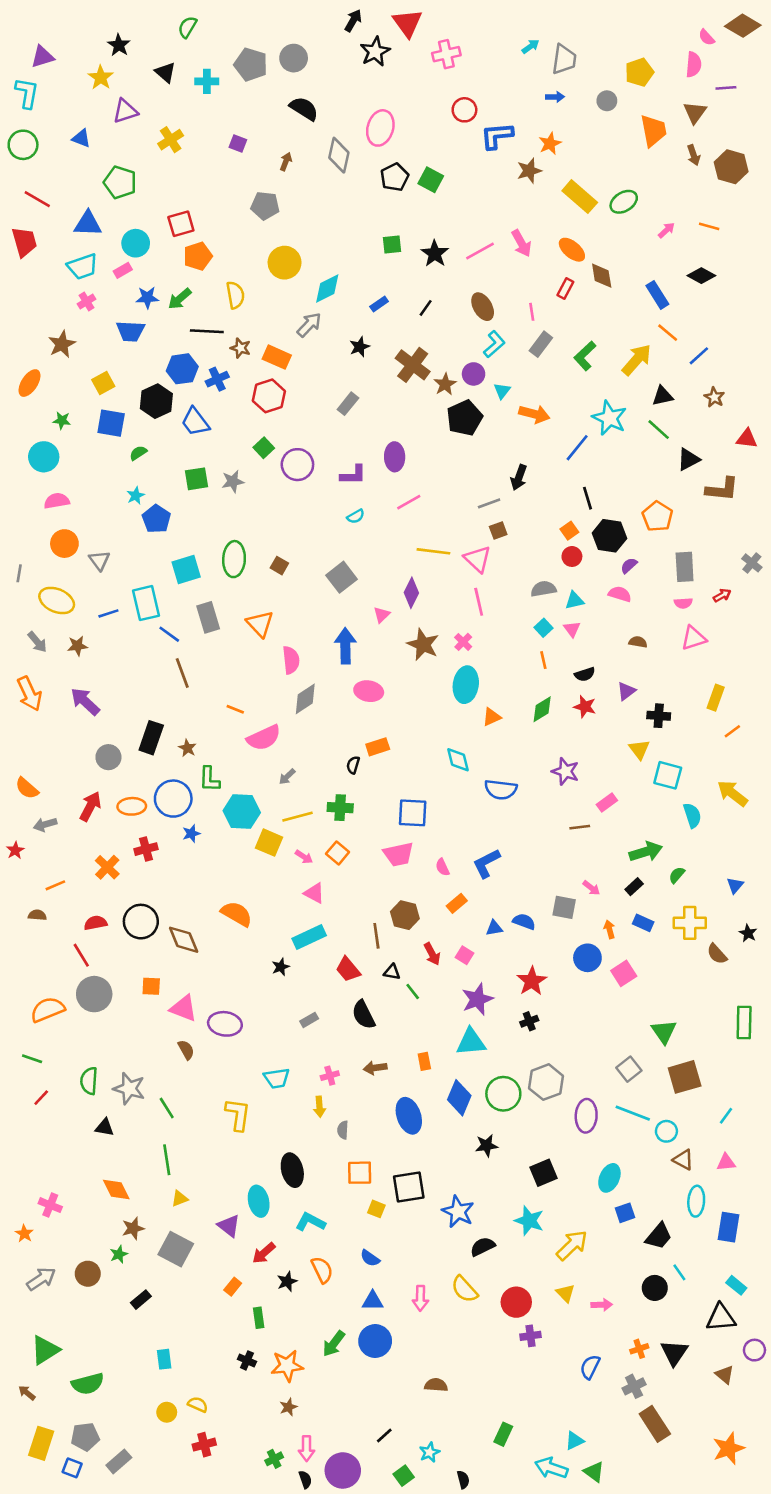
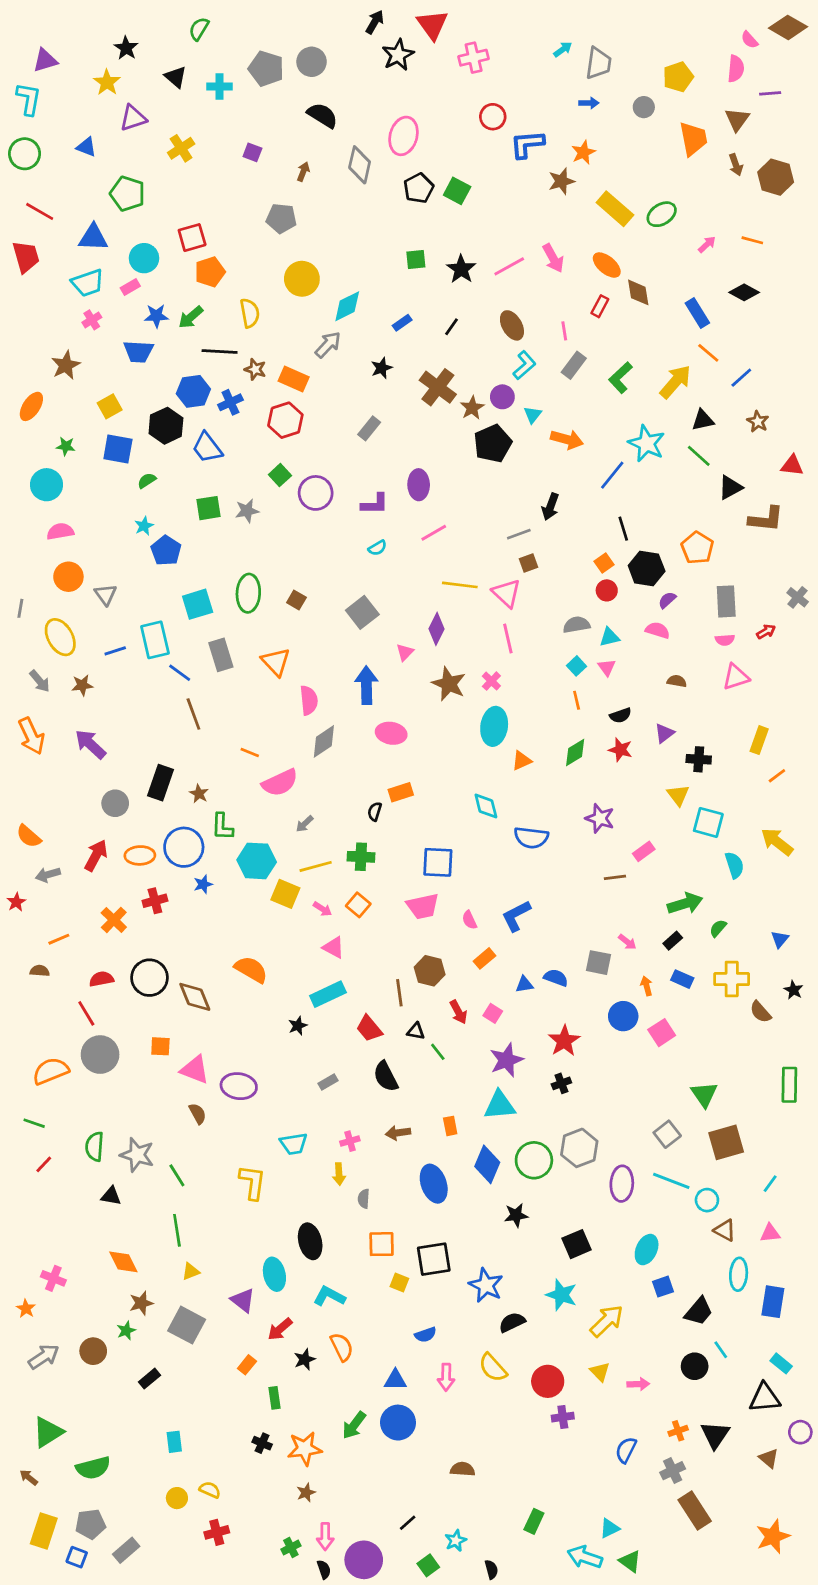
yellow ellipse: (57, 601) -> (60, 637), turned 36
blue semicircle: (370, 1258) -> (425, 1335), moved, turned -54

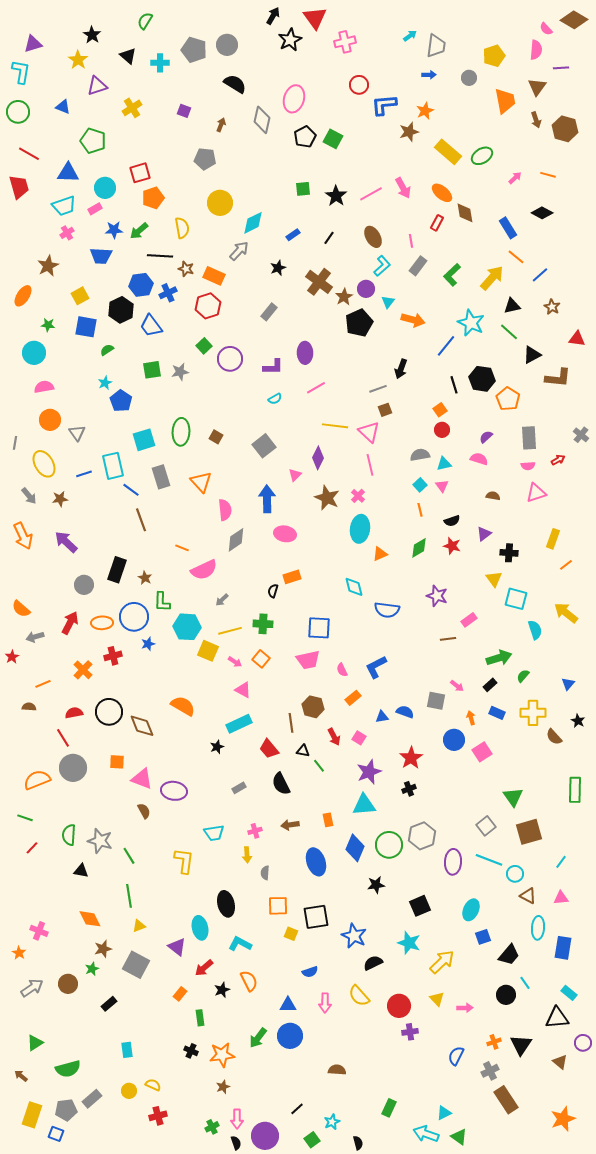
black hexagon: (647, 568) -> (482, 379), moved
green triangle: (48, 1432) -> (35, 1043), size x0.7
gray rectangle: (126, 1550) -> (92, 1099), moved

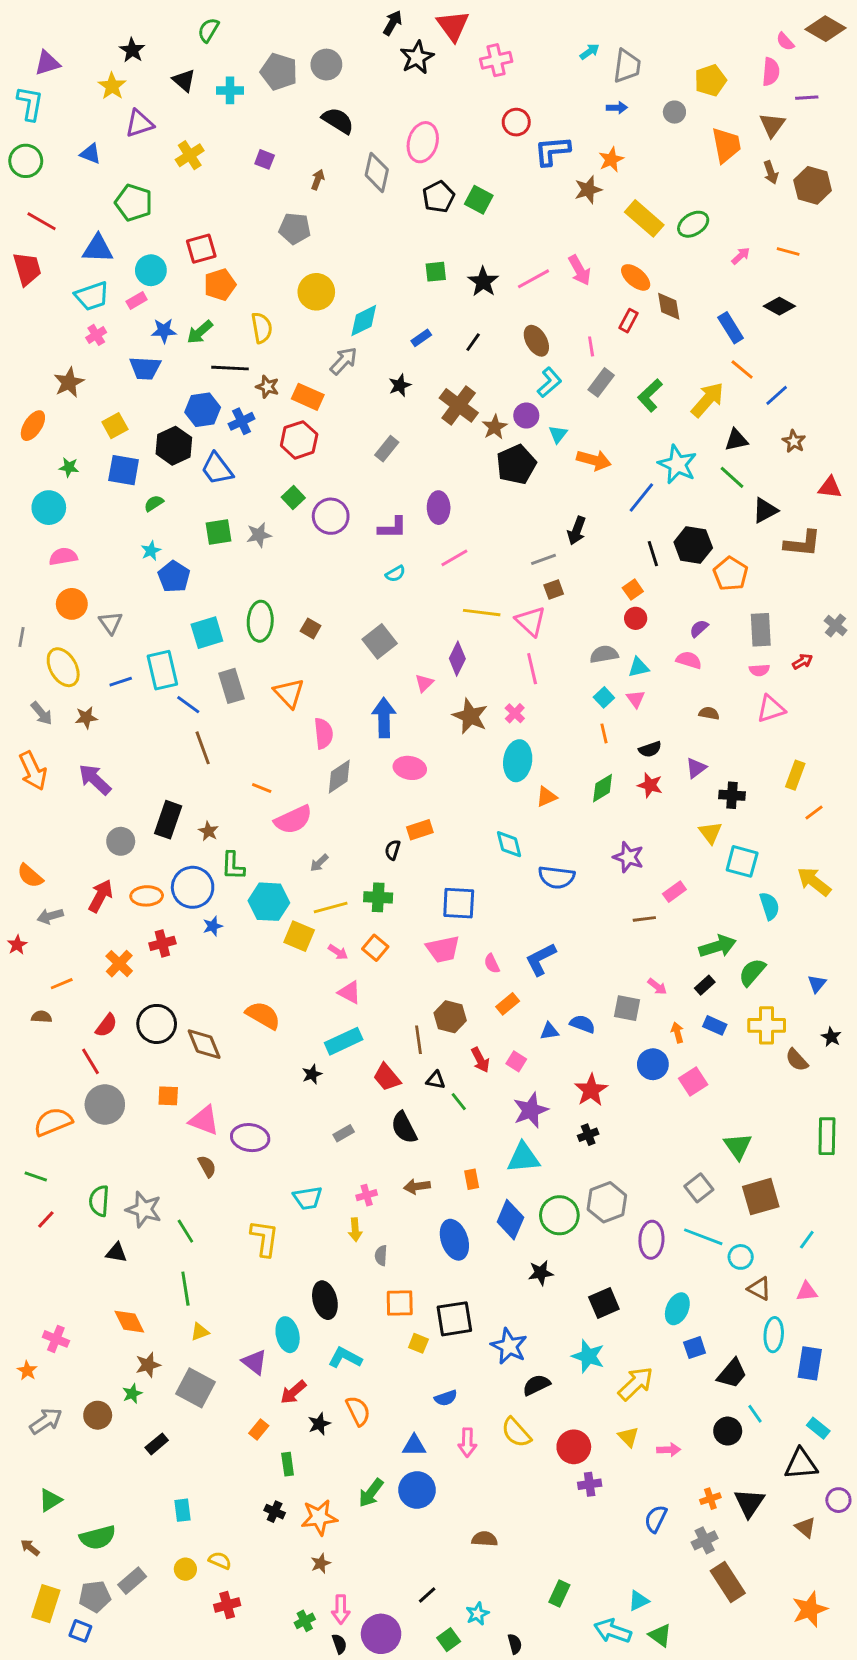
green semicircle: (523, 676) -> (752, 972), size x1.5
red semicircle: (74, 713) -> (106, 1025), turned 138

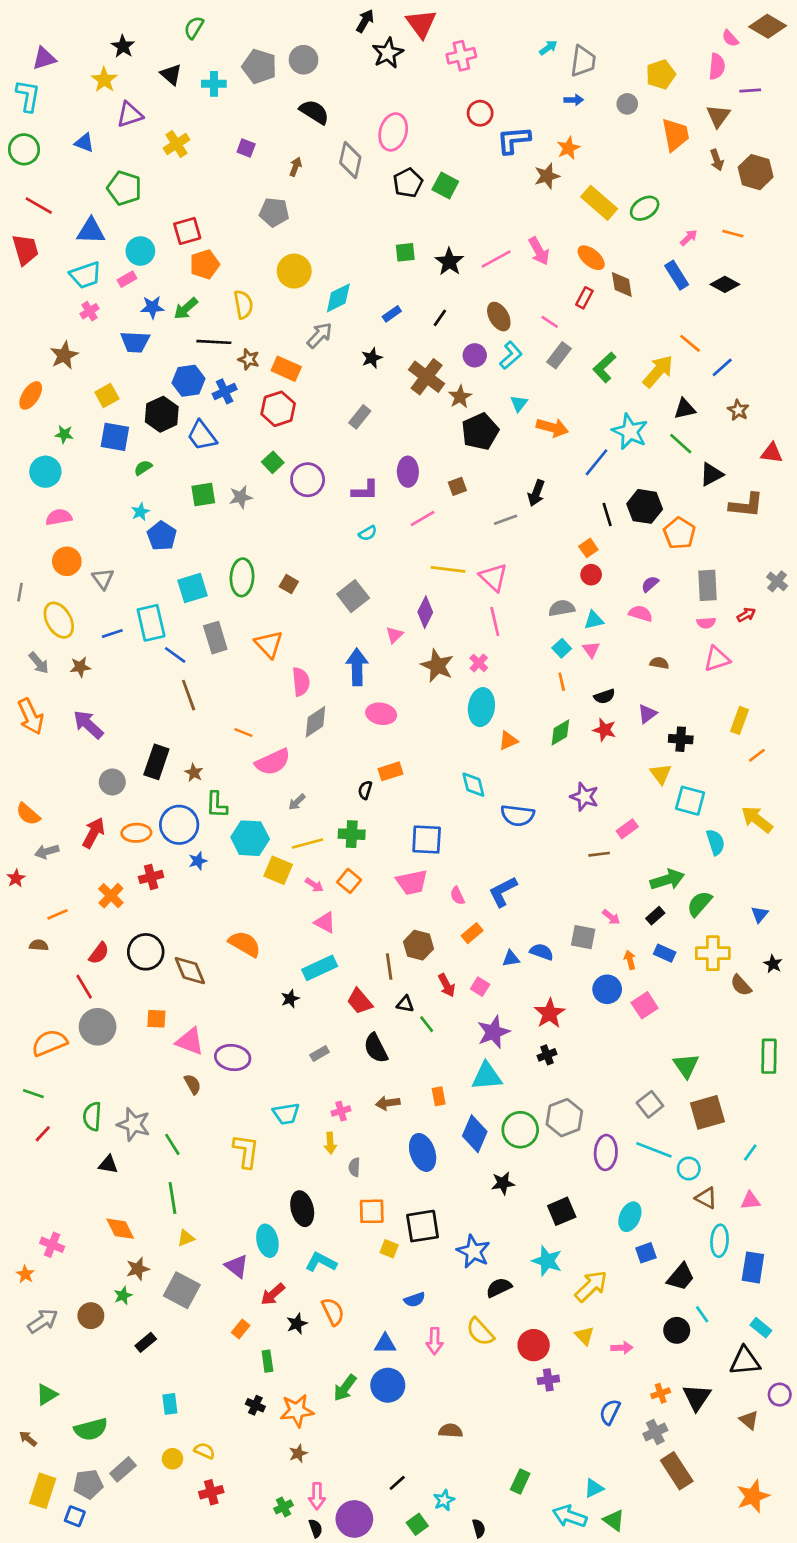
blue rectangle: (731, 328) -> (677, 275), moved
pink line: (591, 346) -> (550, 322), turned -48
purple circle: (526, 416) -> (475, 355), moved
brown square: (554, 590) -> (457, 486), moved

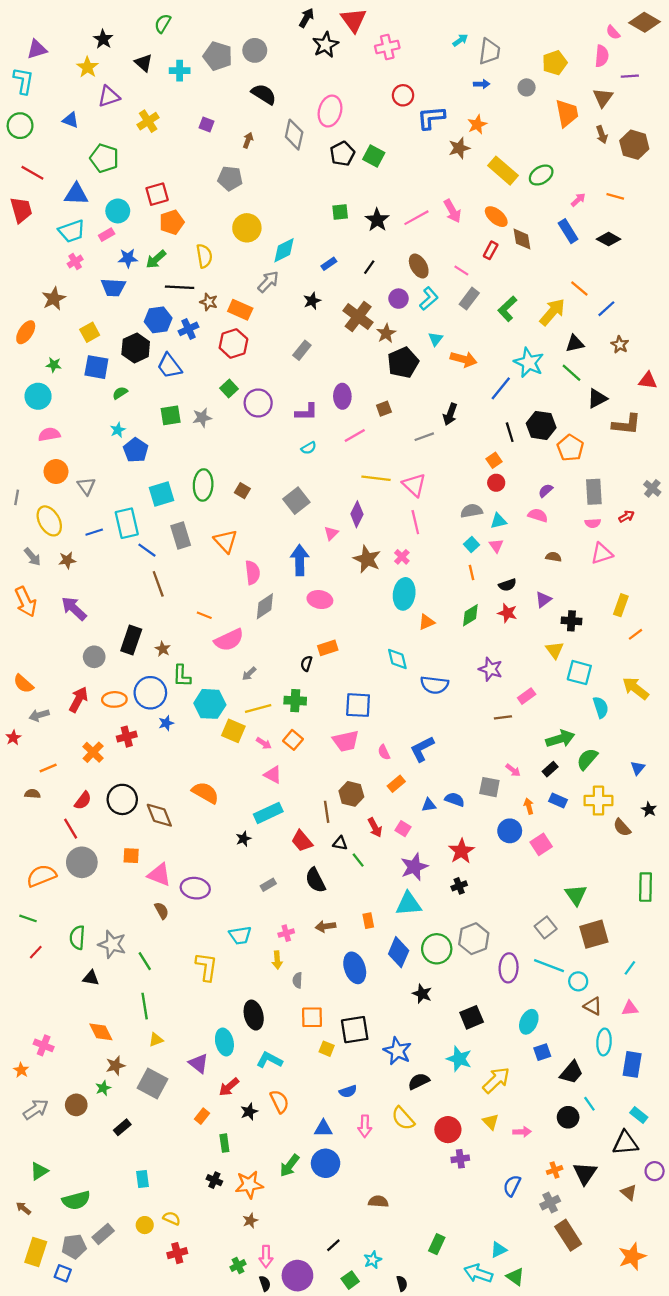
black star: (503, 1183) -> (422, 994), turned 30

